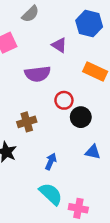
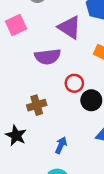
purple triangle: (59, 45) -> (69, 27), size x1.5

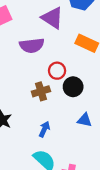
brown cross: (37, 105) -> (41, 91), moved

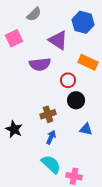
red circle: (57, 71) -> (68, 80), moved
brown cross: (41, 91) -> (48, 114), moved

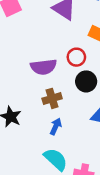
purple semicircle: (40, 64) -> (44, 67), moved

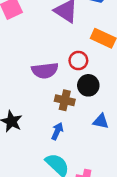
brown cross: (52, 98) -> (65, 100), moved, turned 30

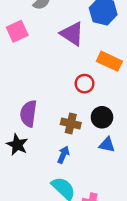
purple semicircle: (45, 70) -> (28, 114), moved, turned 105
black circle: (88, 85) -> (102, 117), moved

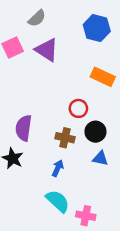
purple triangle: (72, 34) -> (47, 50), moved
red circle: (85, 84) -> (78, 108), moved

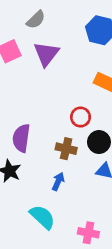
purple triangle: (47, 50) -> (46, 54), turned 35
cyan semicircle: (58, 201) -> (42, 217), moved

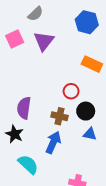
blue arrow: (58, 181) -> (53, 142), size x1.5
cyan semicircle: (42, 217) -> (28, 164), moved

